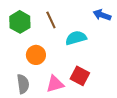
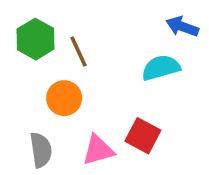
brown line: (51, 20) -> (78, 52), moved
cyan semicircle: (76, 38) -> (161, 68), moved

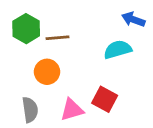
brown line: (78, 52) -> (57, 38), turned -70

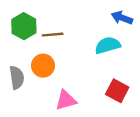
red square: (105, 99) -> (117, 91), moved
gray semicircle: (30, 110) -> (17, 78), moved

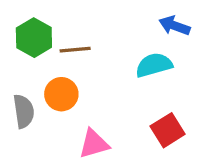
red square: (117, 91) -> (168, 130), turned 30

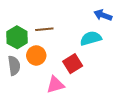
green hexagon: (34, 38) -> (17, 37), moved
red square: (168, 130) -> (73, 64), moved

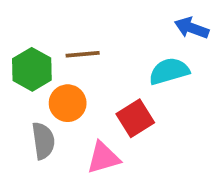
gray semicircle: (14, 66) -> (43, 141), moved

